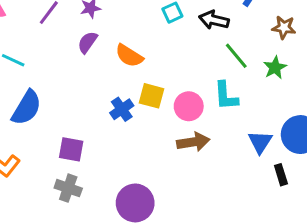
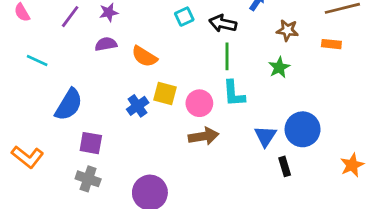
purple semicircle: (88, 42) -> (106, 44), turned 45
green line: (236, 56) -> (227, 56), moved, turned 40
blue semicircle: (27, 108) -> (69, 105), moved

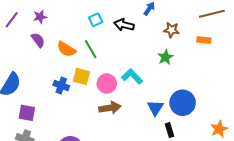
purple semicircle: (106, 44) -> (38, 40), turned 63
green line: (227, 56) -> (91, 49), moved, turned -30
cyan L-shape: (234, 94) -> (132, 76), turned 140
blue cross: (138, 106) -> (61, 86), turned -35

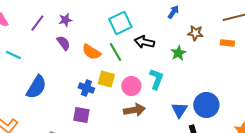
cyan square: (96, 20) -> (120, 23), size x1.6
black arrow: (124, 25) -> (144, 42), moved
green star: (165, 57) -> (178, 53), moved
cyan L-shape: (132, 76) -> (156, 79), turned 65
purple square: (27, 113) -> (81, 115), moved

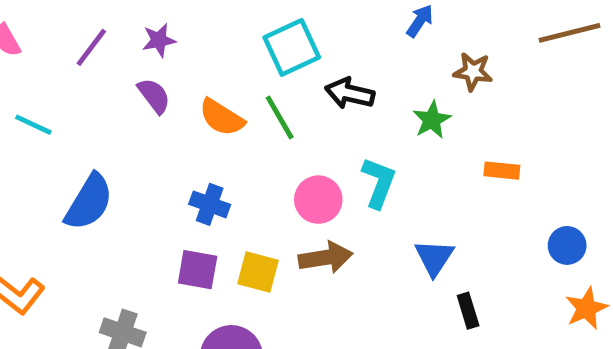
orange rectangle: (227, 43) -> (502, 171), moved
yellow square: (106, 79) -> (258, 272), moved
blue circle: (206, 105) -> (567, 245), moved, size x0.6

